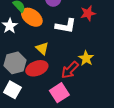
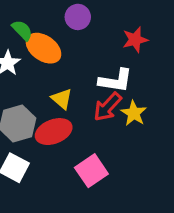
white L-shape: (66, 26) -> (116, 81), moved
red arrow: (70, 70) -> (108, 107), moved

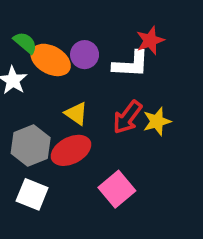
purple circle: (78, 17) -> (85, 55), moved
white L-shape: (116, 81) -> (131, 64), moved
yellow star: (134, 113) -> (157, 121), turned 30

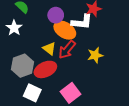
orange ellipse: (51, 60) -> (65, 30), moved
red arrow: (127, 117) -> (67, 50), moved
white square: (32, 194) -> (32, 93), moved

